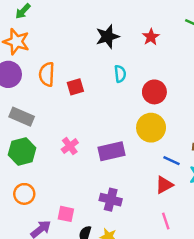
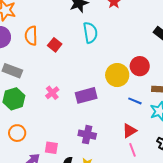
cyan semicircle: (120, 74) -> (90, 33), size x1.5
red square: (75, 87) -> (55, 45), turned -32
red circle: (154, 92) -> (140, 66), moved
red triangle: (164, 185) -> (129, 131), moved

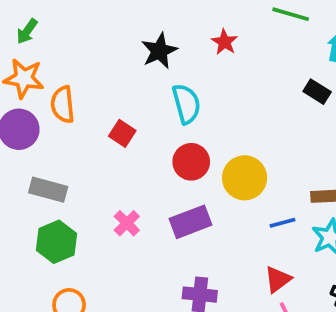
orange semicircle: (31, 36) -> (63, 105), moved
red circle: (140, 66) -> (191, 162), moved
blue line: (135, 101) -> (282, 223), turned -32

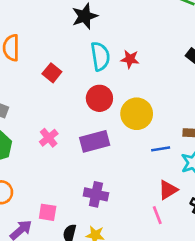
red star: (225, 42) -> (130, 59), moved, turned -30
red triangle: (278, 279) -> (168, 190), moved

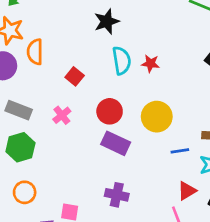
red circle: (99, 98) -> (110, 111), moved
pink cross: (49, 138) -> (62, 115), moved
purple rectangle: (95, 141) -> (116, 143), turned 40

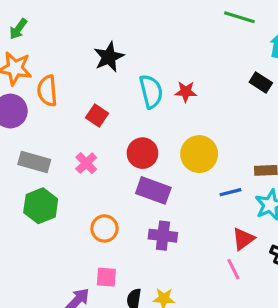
black star: (107, 21) -> (109, 57), moved
orange circle: (25, 192) -> (104, 228), moved
purple cross: (117, 195) -> (163, 236), moved

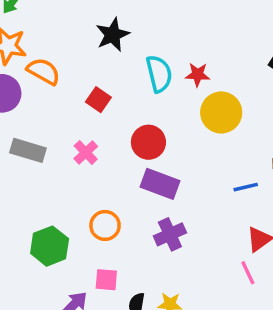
orange semicircle: (47, 91) -> (44, 71), turned 124
yellow circle: (199, 154) -> (221, 112), moved
green hexagon: (41, 206) -> (50, 246), moved
purple cross: (163, 236) -> (170, 234), turned -32

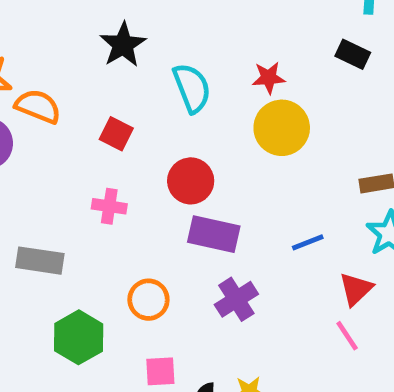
red star: (198, 75) -> (269, 78), moved
gray rectangle: (28, 150) -> (40, 261), moved
pink cross: (86, 152) -> (109, 206), turned -30
blue line: (246, 187) -> (308, 242), moved

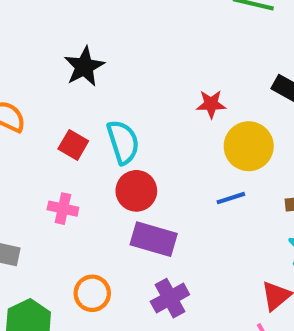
cyan semicircle: (192, 88) -> (123, 142), moved
yellow circle: (282, 128) -> (249, 146), moved
blue line: (308, 242) -> (231, 198), moved

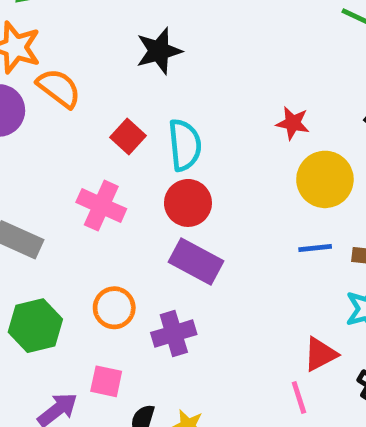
blue line: (231, 198) -> (315, 248), moved
pink cross: (63, 209) -> (101, 206), size x1.4
purple cross: (170, 298) -> (174, 333), moved

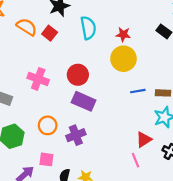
orange semicircle: (59, 88) -> (27, 27), moved
red square: (128, 136) -> (50, 33), moved
cyan semicircle: (185, 145) -> (88, 28), moved
yellow circle: (325, 179) -> (123, 59), moved

